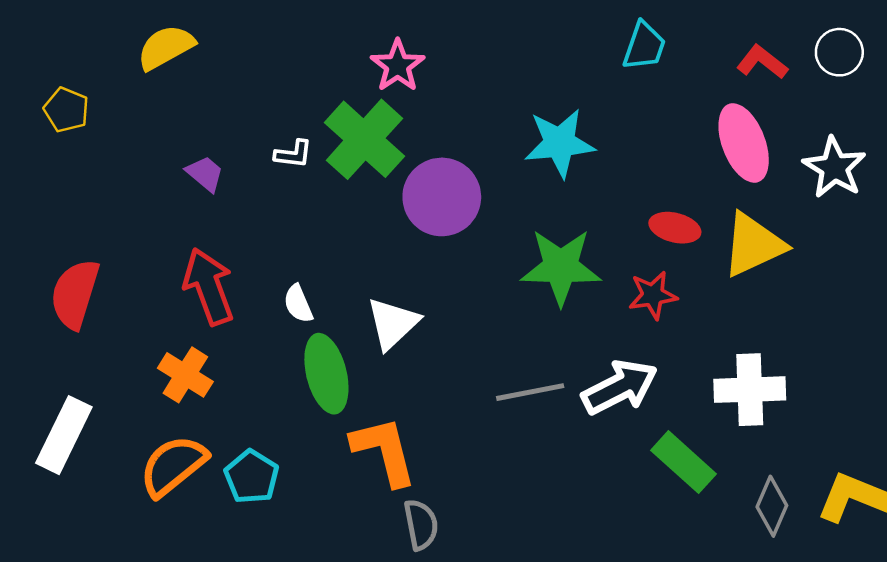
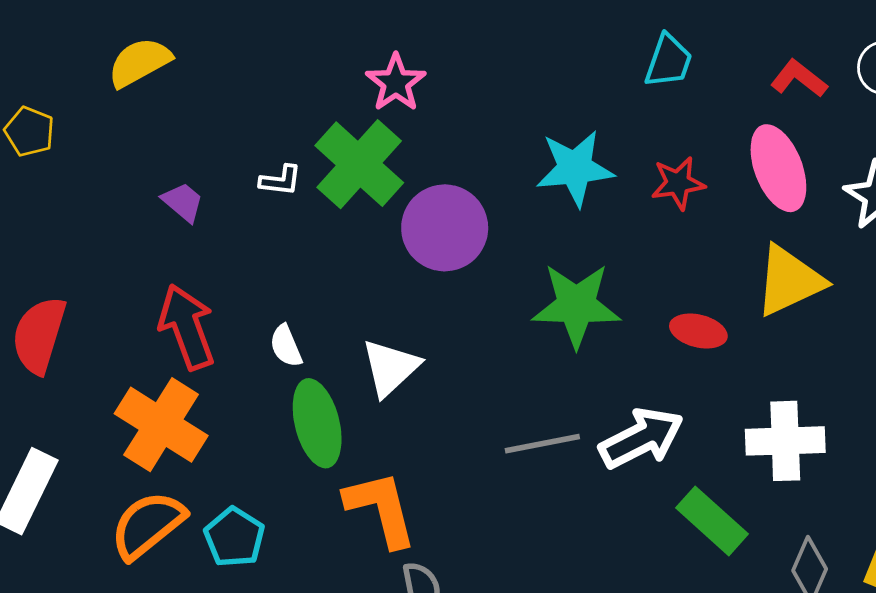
red ellipse: (675, 228) -> (698, 331), moved
red star: (653, 295) -> (678, 183), moved
orange cross: (185, 375) -> (161, 425), size x1.5

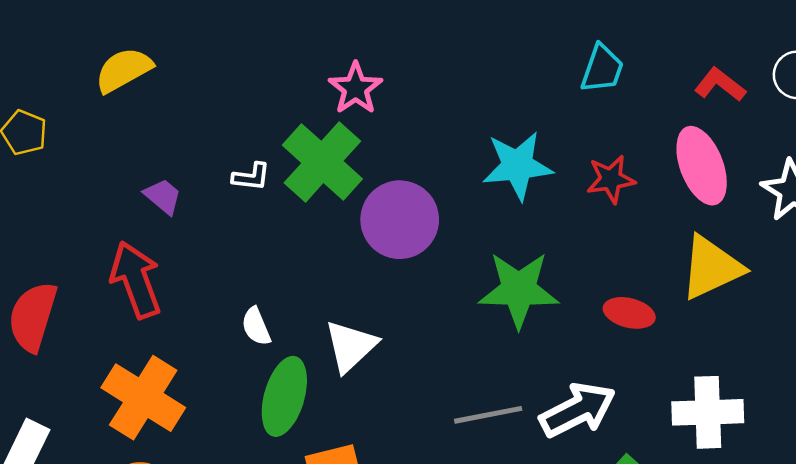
red arrow: (187, 327) -> (136, 280), moved
green ellipse: (317, 423) -> (284, 396), turned 30

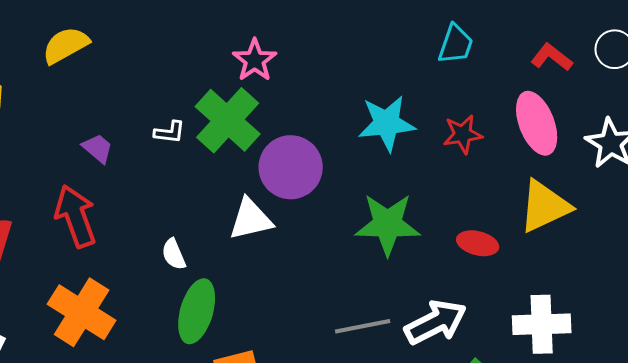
white triangle: (351, 346) -> (251, 219), moved, turned 30

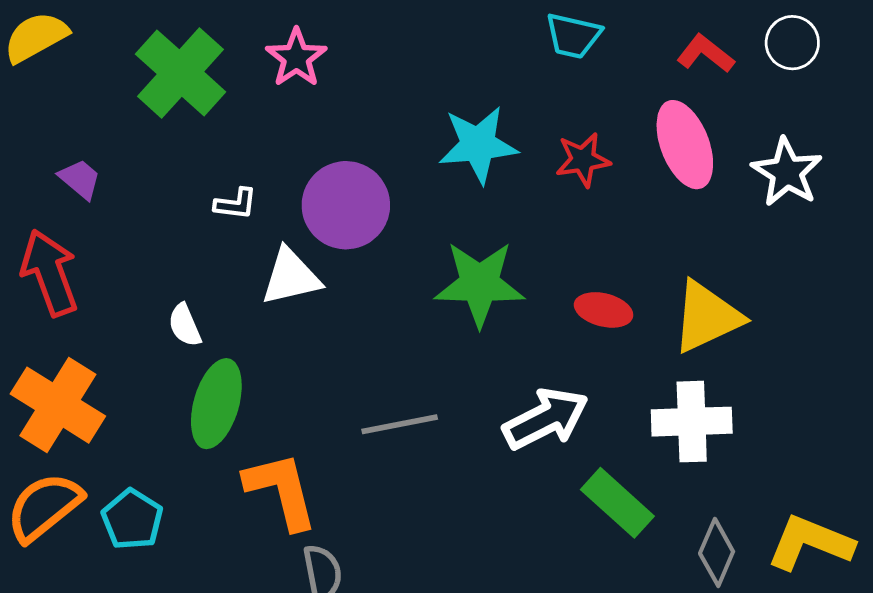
cyan trapezoid: (456, 44) -> (573, 36), turned 84
green cross: (228, 120) -> (181, 73), moved
white L-shape: (170, 132) -> (236, 204), moved
yellow triangle: (545, 206) -> (707, 317), moved
gray line: (363, 326) -> (400, 424), moved

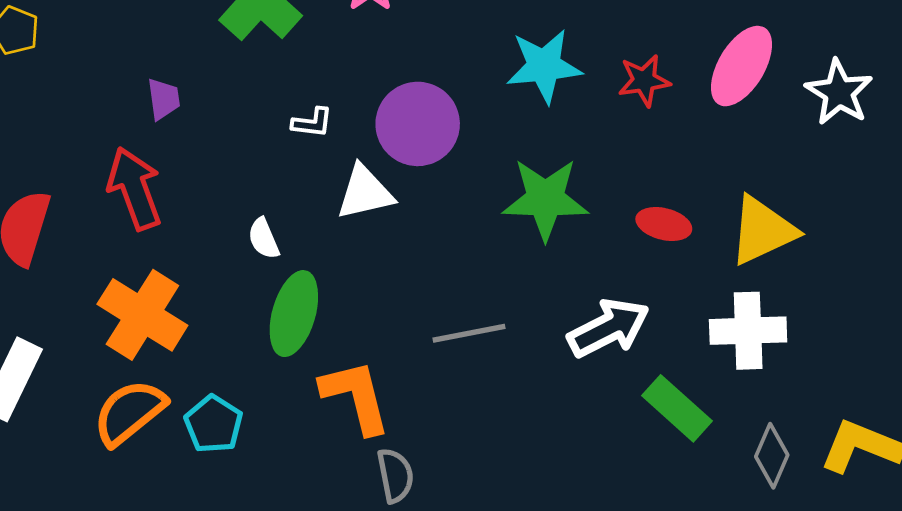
pink ellipse: (685, 145) -> (742, 66), turned 52
purple trapezoid: (80, 179) -> (164, 99), turned 42

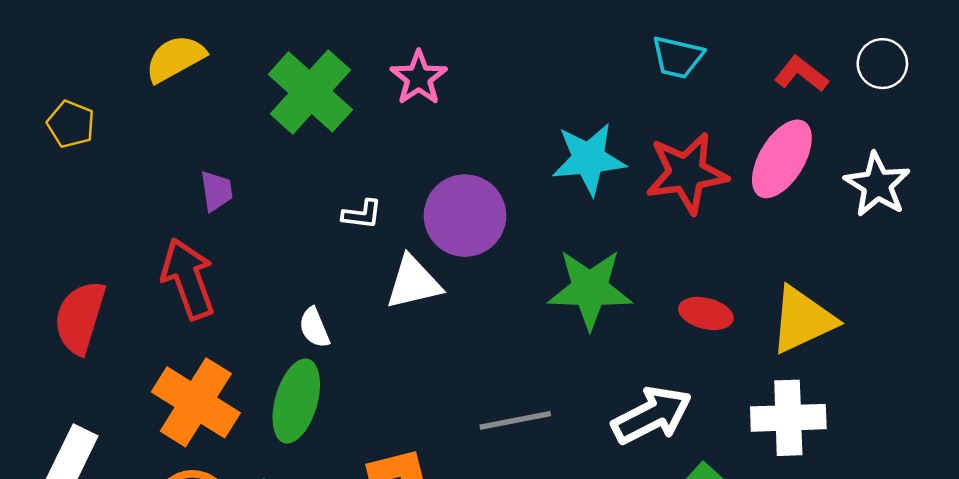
red star: (644, 80) -> (687, 173), size x1.6
green ellipse: (294, 314) -> (296, 401), moved

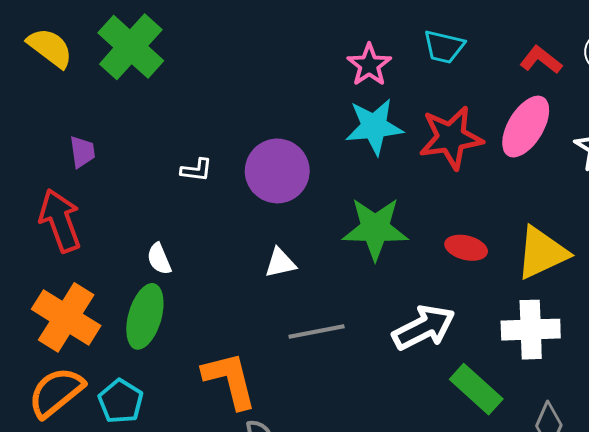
yellow semicircle: (175, 58) -> (50, 48), turned 66
pink star: (419, 78) -> (369, 65), moved
green cross: (310, 92) -> (131, 47), moved
white triangle: (413, 283) -> (280, 263), moved, size x0.7

